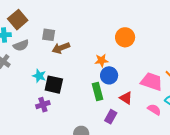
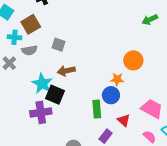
brown arrow: (61, 48) -> (66, 71), moved
orange star: (102, 60) -> (117, 79), moved
cyan star: (39, 76) -> (42, 83), size x1.5
purple cross: (43, 105) -> (41, 112), size x1.5

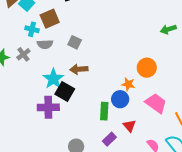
pink trapezoid: (152, 109) -> (156, 103), moved

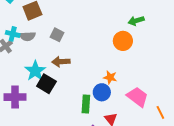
cyan cross: (32, 29) -> (13, 34), moved
green arrow: (168, 29) -> (136, 21), moved
orange circle: (147, 68) -> (123, 41), moved
purple cross: (48, 107) -> (15, 97), moved

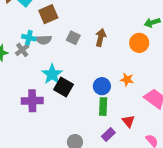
brown arrow: (61, 62) -> (101, 38), moved, turned 108
blue circle: (102, 92) -> (102, 86), moved

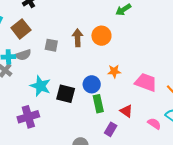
orange circle: (139, 43) -> (101, 36), moved
black square: (63, 87) -> (66, 94), moved

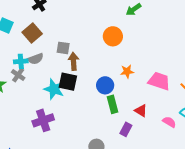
brown arrow: (78, 38) -> (74, 61), moved
black square: (66, 94) -> (68, 82), moved

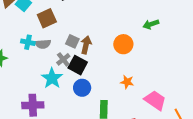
brown arrow: (74, 61) -> (86, 45), moved
gray cross: (18, 75) -> (63, 59), moved
black square: (68, 82) -> (78, 65), moved
blue circle: (105, 85) -> (82, 88), moved

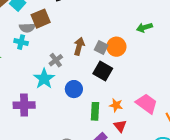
gray square: (72, 41) -> (101, 47), moved
gray semicircle: (43, 44) -> (27, 28), moved
black square: (78, 65) -> (103, 71), moved
orange star: (127, 82) -> (116, 105), moved

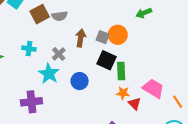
gray semicircle: (27, 28) -> (60, 16), moved
cyan cross: (21, 42) -> (29, 49), moved
green rectangle: (95, 111) -> (121, 71), moved
red triangle: (120, 126) -> (135, 104), moved

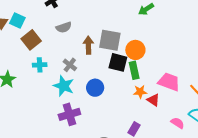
brown square: (40, 14) -> (31, 40), moved
orange circle: (118, 35) -> (135, 50), moved
gray square: (103, 37) -> (110, 40), size x1.6
purple cross: (31, 102) -> (69, 114), moved

